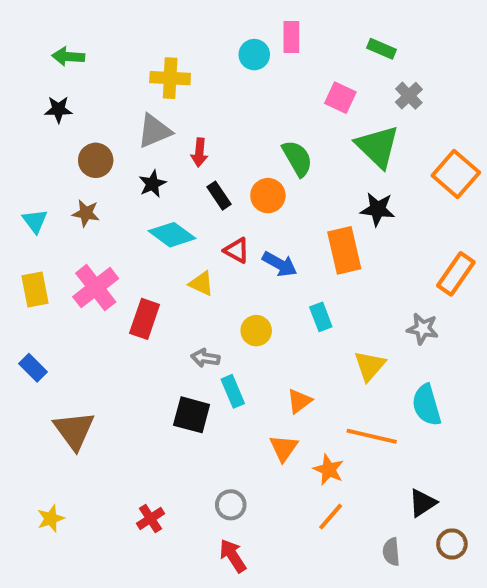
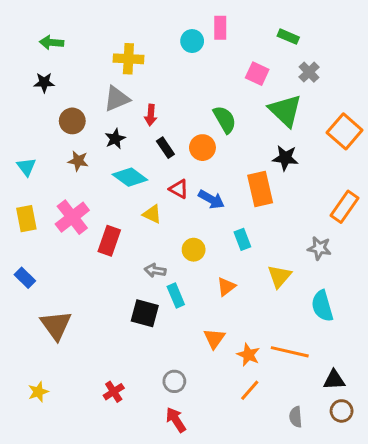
brown star: (86, 213) -> (78, 161), moved
orange triangle: (299, 401) -> (226, 287), moved
orange line: (372, 436) -> (290, 352), moved
black triangle: (423, 503) -> (334, 380), moved, turned 30

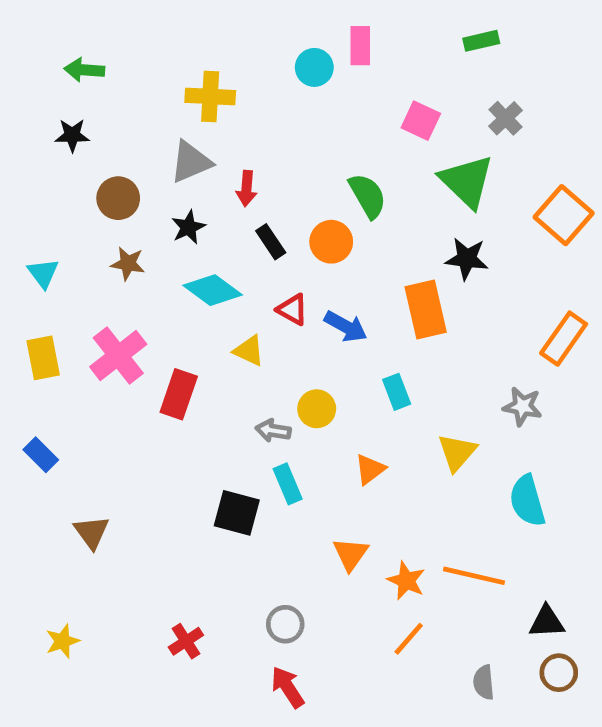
green rectangle: (288, 37) -> (481, 41), moved, turned -36
gray arrow: (155, 270) -> (273, 431), moved
brown triangle: (56, 325) -> (92, 532), size x0.7

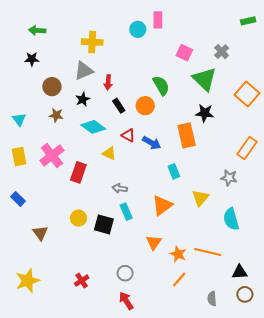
green rectangle: (481, 41) -> (248, 21), moved
yellow circle: (317, 409) -> (78, 218), moved
orange triangle: (370, 469) -> (162, 205), size x1.5
yellow star: (63, 641) -> (28, 281), size x1.6

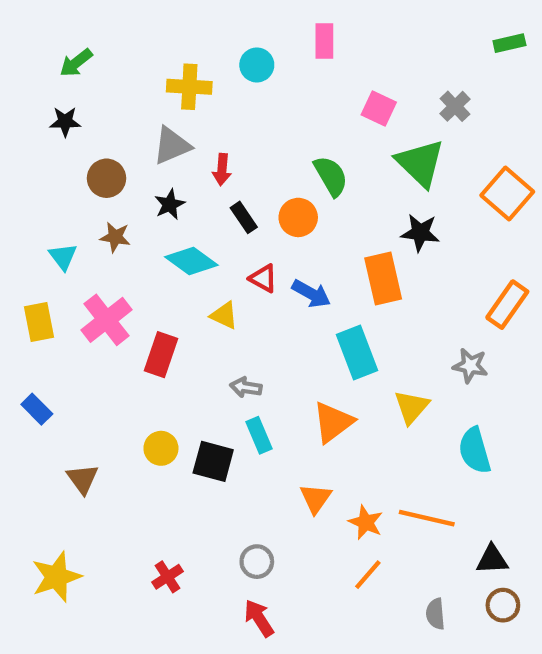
cyan circle: (138, 29) -> (257, 65), moved
green arrow: (37, 30) -> (76, 63), turned -42
cyan triangle: (19, 119) -> (63, 257), moved
cyan rectangle: (174, 171) -> (357, 352), size x1.6

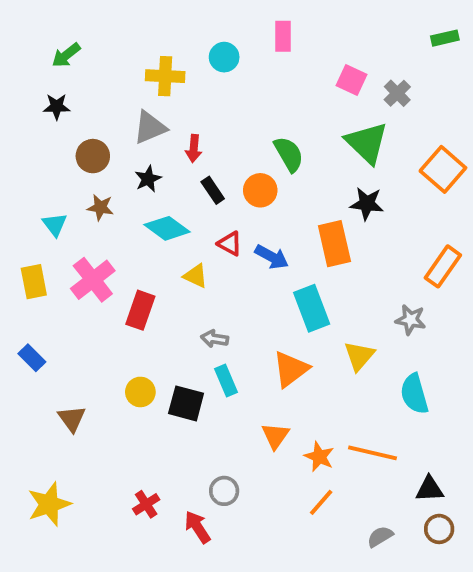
pink square: (379, 109) -> (352, 80), moved
gray semicircle: (435, 614) -> (380, 537), turned 64
red arrow: (259, 618) -> (197, 527), moved

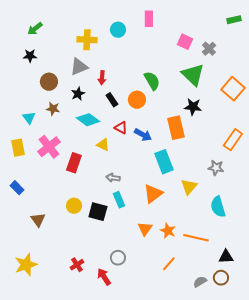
orange star: (319, 457) -> (168, 231), moved
brown circle: (439, 529) -> (221, 278), moved

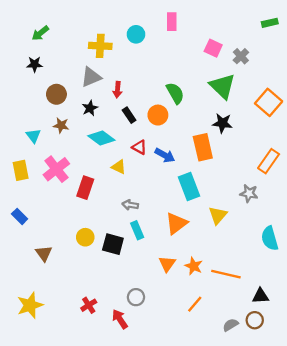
cyan semicircle: (218, 207) -> (270, 238), moved

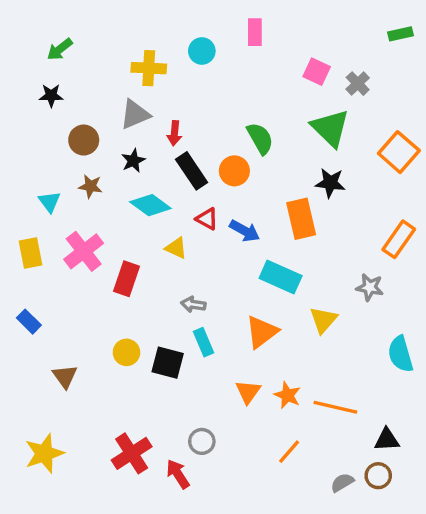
black rectangle: (129, 115) -> (192, 171), size x1.5
cyan rectangle: (189, 186) -> (281, 277), turned -45
red cross: (89, 305) -> (132, 453), size x1.6

